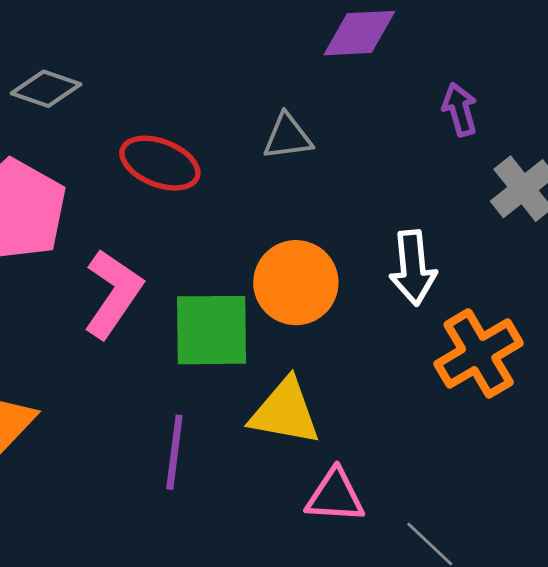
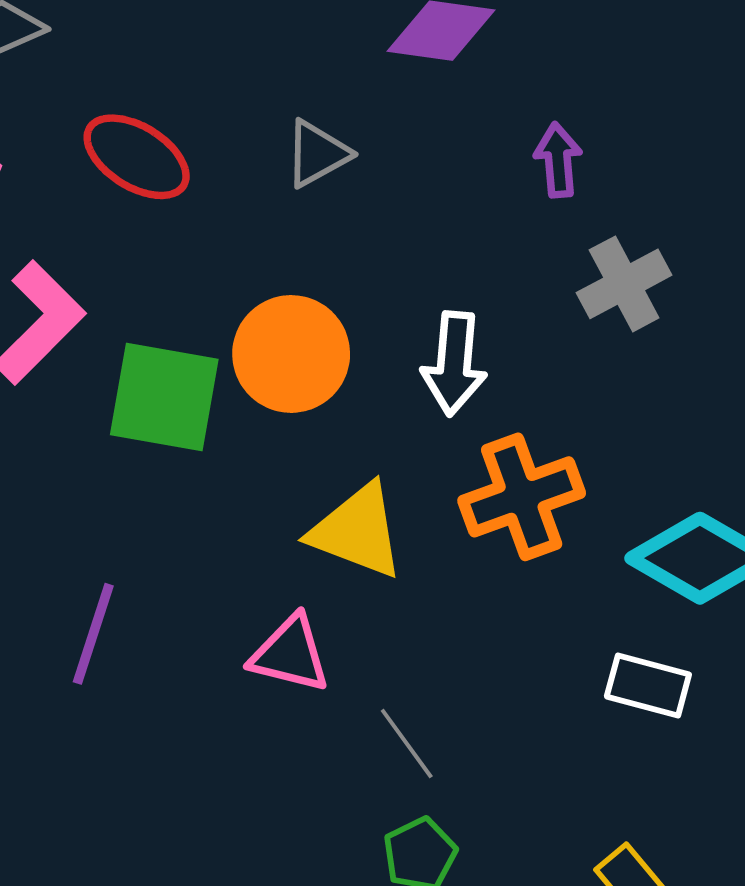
gray triangle: (288, 137) -> (317, 154), turned -32
yellow triangle: (285, 412) -> (357, 531), moved
purple line: (174, 452) -> (93, 634), moved

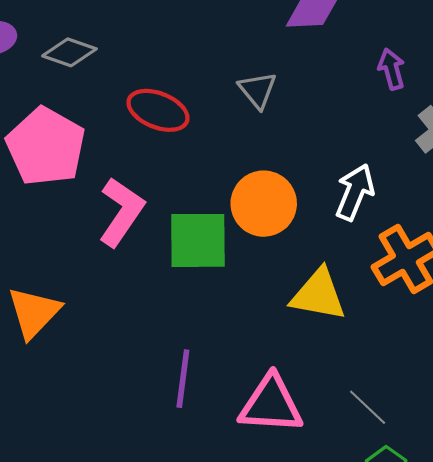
gray triangle: (317, 154) -> (258, 90), turned -30
white arrow: (454, 363) -> (355, 192), turned -152
pink triangle: (290, 654) -> (271, 404), moved, size x1.4

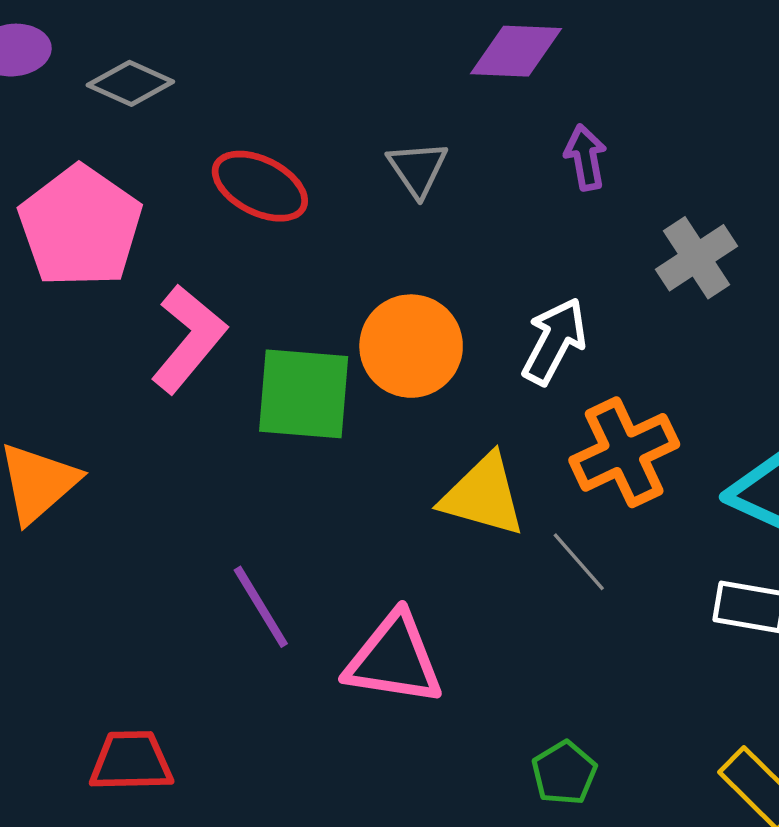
purple arrow: (391, 69) -> (585, 157), moved
purple line: (183, 379) -> (261, 607), turned -44
gray line: (368, 407) -> (579, 562), moved

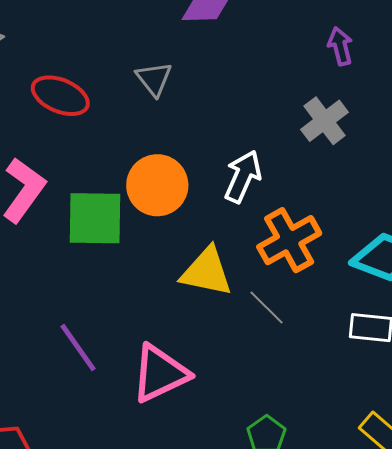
purple arrow: (585, 157) -> (340, 46), moved
pink triangle: (394, 659) -> (160, 373), turned -30

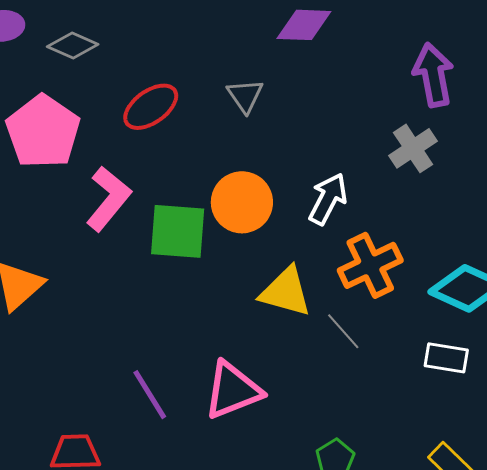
purple arrow: (340, 46) -> (433, 75), size x1.6
red ellipse: (60, 96) -> (151, 107), turned -62
purple line: (78, 347) -> (150, 395), moved

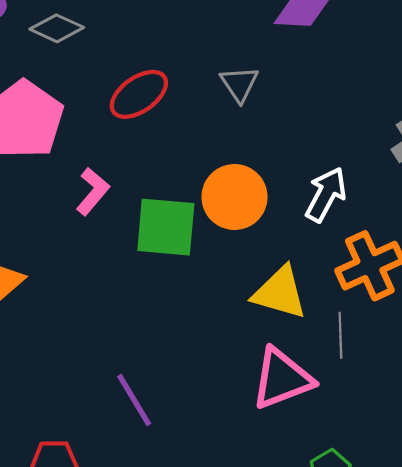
pink L-shape: (108, 199) -> (93, 191), size x0.7
gray line: (343, 331) -> (340, 335), turned 39
pink triangle: (233, 390) -> (282, 379), moved

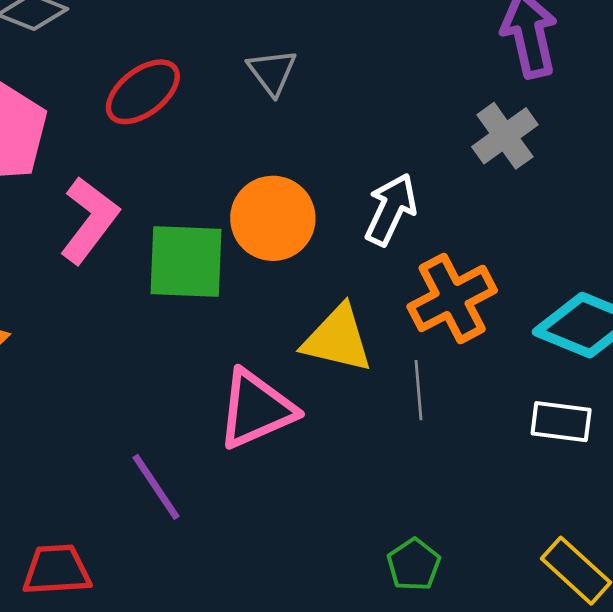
pink L-shape: (93, 191) -> (89, 220), size x1.4
pink triangle: (282, 379) -> (256, 409), moved

